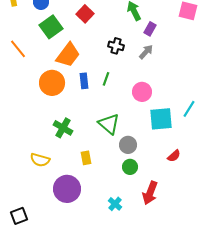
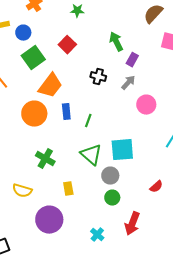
green line: (106, 79) -> (88, 121), moved
pink circle: (142, 92) -> (146, 105), moved
cyan square: (161, 119) -> (122, 150), moved

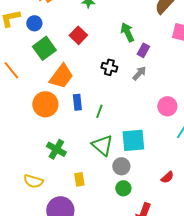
pink circle: (146, 105) -> (167, 106), moved

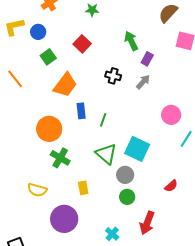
green square: (44, 48) -> (48, 57), size x0.7
orange circle: (45, 104) -> (49, 129), moved
cyan square: (133, 140) -> (137, 149), turned 30

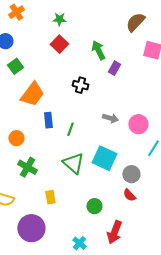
red square: (82, 44) -> (59, 44), moved
gray arrow: (143, 82) -> (110, 118), moved, turned 63
orange circle: (49, 129) -> (16, 138), size x0.6
gray circle: (125, 175) -> (131, 174), moved
red semicircle: (171, 186) -> (129, 195), moved, turned 88

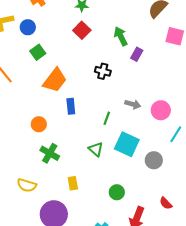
green line: (70, 129) -> (107, 118), moved
green triangle: (73, 163) -> (96, 149), size x0.7
red semicircle: (129, 195) -> (166, 203), moved

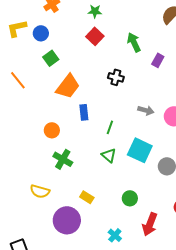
purple rectangle: (137, 54) -> (158, 60), moved
green line: (107, 118) -> (110, 127), moved
yellow rectangle: (73, 183) -> (87, 197), moved, turned -48

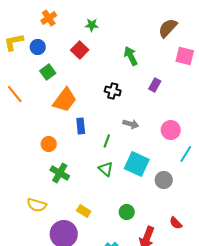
red square: (95, 36) -> (80, 50), moved
purple rectangle: (158, 60) -> (155, 85), moved
gray arrow: (146, 110) -> (131, 124), moved

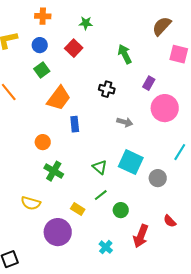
orange cross: (49, 18) -> (43, 16), turned 35
blue circle: (38, 47) -> (40, 45), moved
pink circle: (171, 130) -> (165, 108), moved, size x1.4
green line: (107, 141) -> (101, 195), moved, turned 32

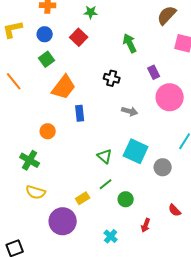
purple rectangle: (149, 83) -> (154, 72), turned -56
green cross: (54, 171) -> (30, 160), moved
yellow rectangle: (78, 209) -> (83, 198), turned -64
red arrow: (141, 236) -> (146, 225), size x0.6

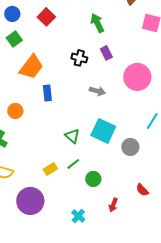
purple rectangle: (154, 72) -> (106, 53), moved
yellow rectangle: (83, 198) -> (50, 169), moved

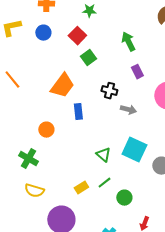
green square: (14, 39) -> (88, 58), moved
black cross: (79, 58) -> (109, 91), moved

